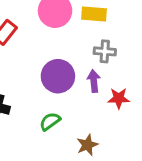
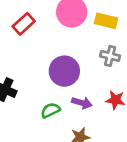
purple arrow: (94, 81) -> (82, 103), moved, turned 102

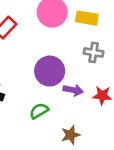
purple arrow: (82, 103) -> (73, 90), moved

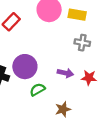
purple circle: (50, 71) -> (25, 67), moved

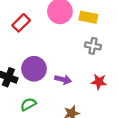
purple arrow: (65, 73) -> (63, 79), moved
green semicircle: (37, 90) -> (28, 104), moved

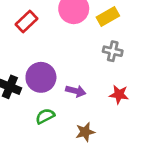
yellow rectangle: (88, 17) -> (108, 17), turned -42
green semicircle: (28, 104) -> (45, 116), moved

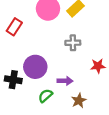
gray cross: (113, 51) -> (73, 43), moved
purple arrow: (76, 91) -> (65, 81), moved

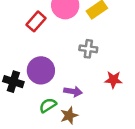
red rectangle: (14, 27) -> (36, 21), moved
brown star: (79, 101) -> (69, 116), moved

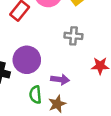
green semicircle: (48, 105) -> (35, 95), turned -60

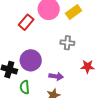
green semicircle: (35, 95) -> (25, 87), moved

